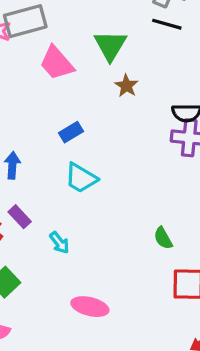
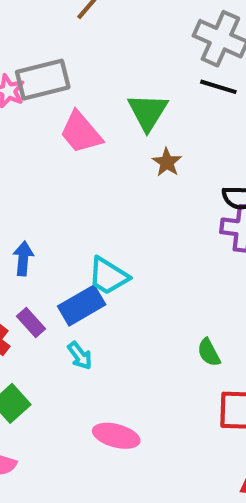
blue rectangle: (71, 132) -> (82, 305), moved, size x1.5

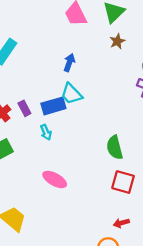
blue arrow: (23, 259) -> (69, 63), moved
green semicircle: (209, 352) -> (115, 147), size x1.5

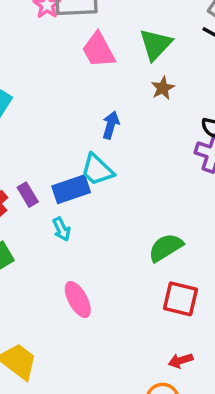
blue arrow: (69, 63) -> (111, 125), moved
green semicircle: (115, 147) -> (166, 248), turned 75
pink ellipse: (55, 179) -> (78, 300), turned 35

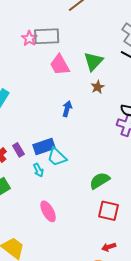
cyan trapezoid: (97, 170) -> (57, 157), moved

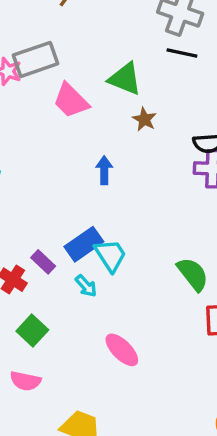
green triangle: (93, 61) -> (125, 79), turned -35
cyan trapezoid: (57, 157) -> (110, 255), turned -150
green semicircle: (100, 181) -> (193, 274), turned 100

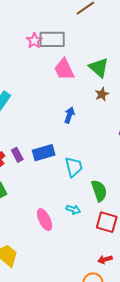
cyan trapezoid: (110, 255) -> (74, 167), moved
cyan arrow: (86, 286) -> (73, 210), moved, turned -48

